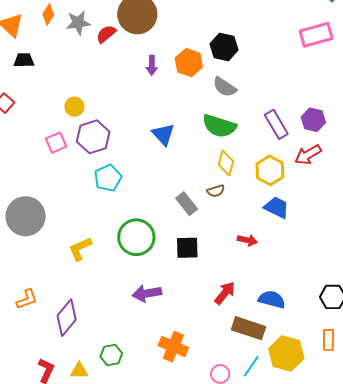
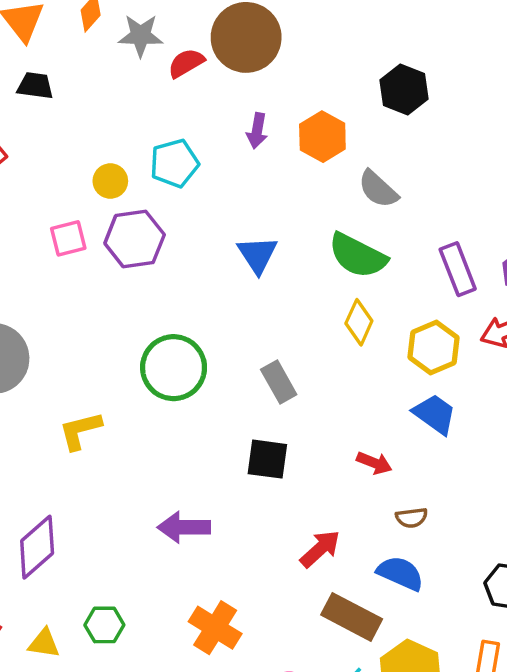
black hexagon: (224, 47) -> (404, 90), moved
cyan pentagon: (108, 178) -> (174, 163), moved
brown semicircle: (216, 191) -> (412, 518), moved
green circle: (136, 237) -> (174, 368), moved

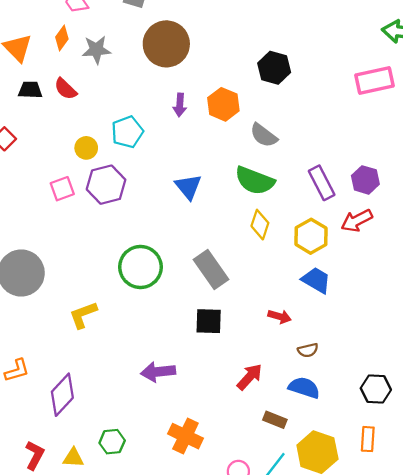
red semicircle: (186, 63) -> (66, 89), moved, turned -100
gray rectangle: (279, 382) -> (211, 269), size x1.4
brown rectangle: (352, 617) -> (275, 420), size x0.6

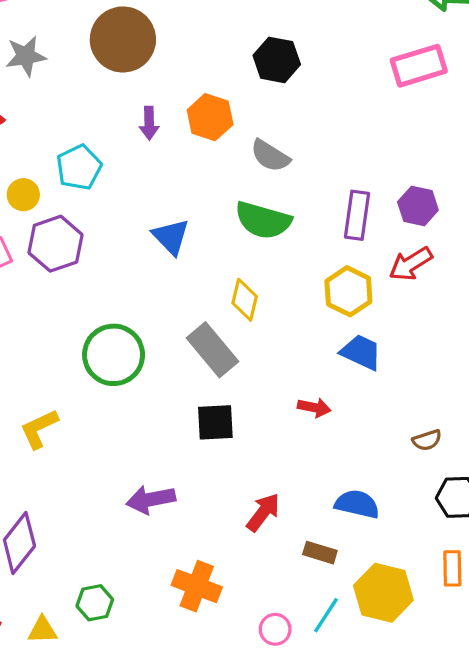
purple rectangle: (322, 183) -> (357, 215), turned 40
yellow diamond: (260, 225) -> (245, 300), moved
brown semicircle: (308, 350) -> (427, 440), moved
red arrow: (250, 377) -> (263, 512), moved

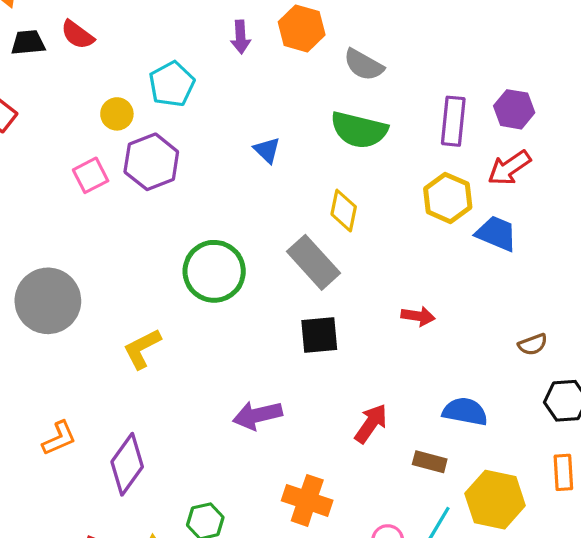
blue triangle: (171, 237) -> (267, 150), size x0.7
blue trapezoid: (361, 352) -> (496, 233), moved

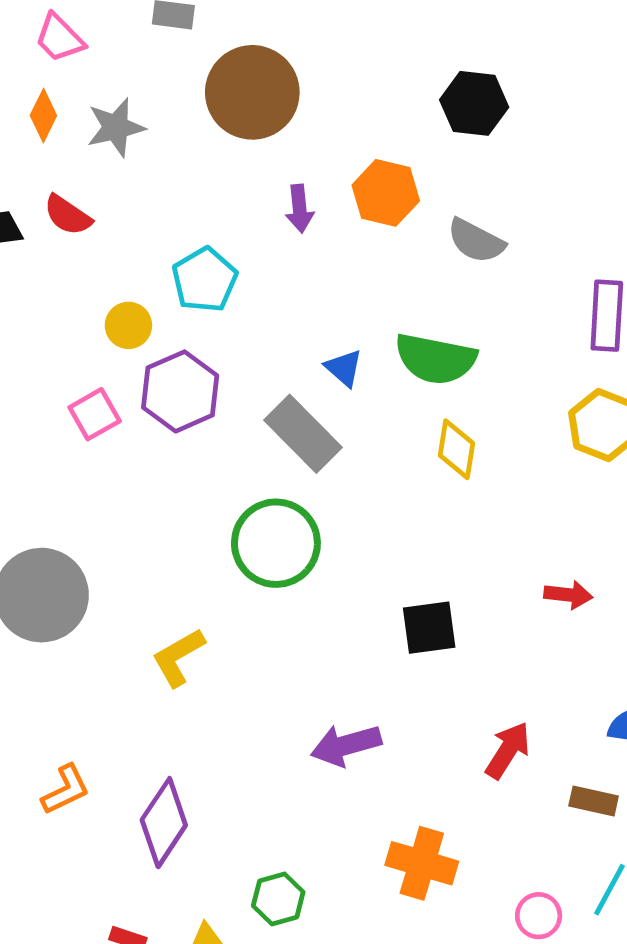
green semicircle: (359, 130) -> (436, 359), moved
gray rectangle: (313, 262) -> (303, 434), moved

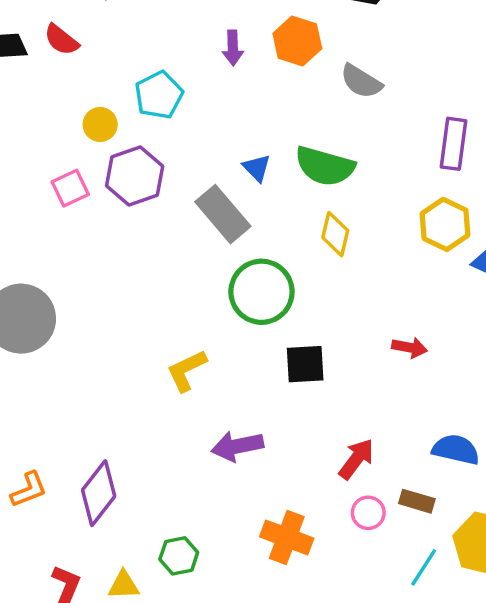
green circle: (276, 543) -> (261, 292), moved
yellow L-shape: (178, 657) -> (187, 370), moved
orange L-shape: (66, 790) -> (29, 490), moved
pink circle: (539, 916) -> (368, 513), moved

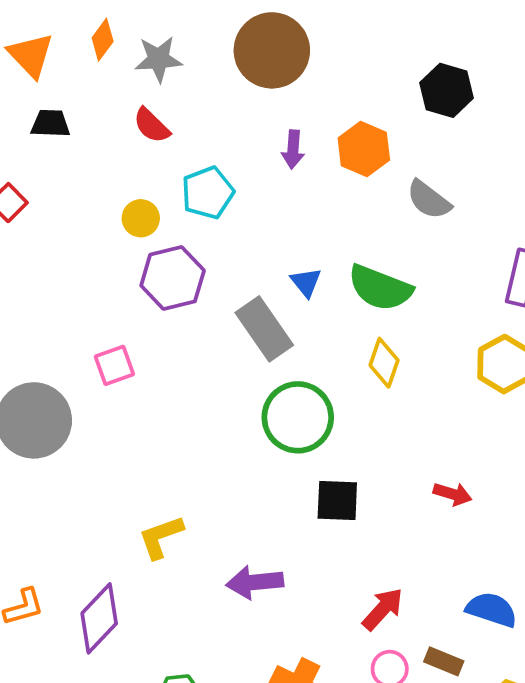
red semicircle: (61, 40) -> (152, 125), moved
pink square: (70, 188) -> (114, 365), moved
yellow L-shape: (187, 370) -> (161, 537), moved

